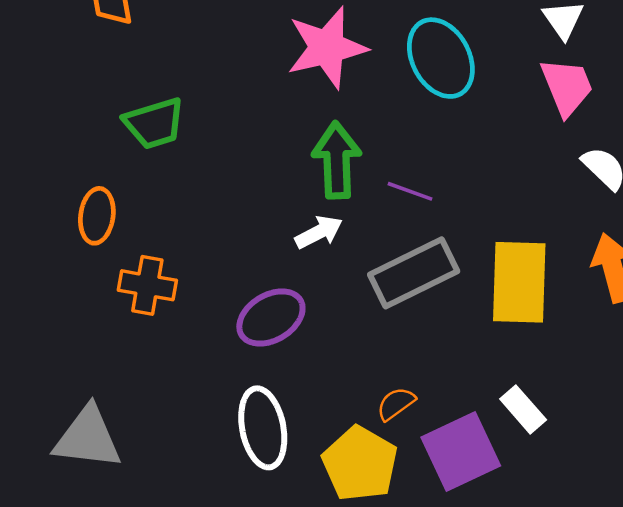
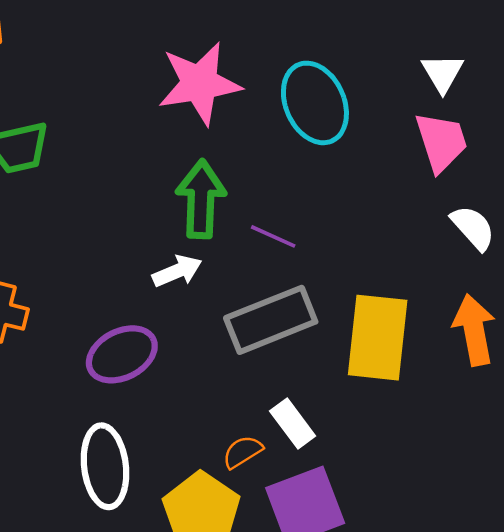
white rectangle: (523, 409) -> (293, 424), moved

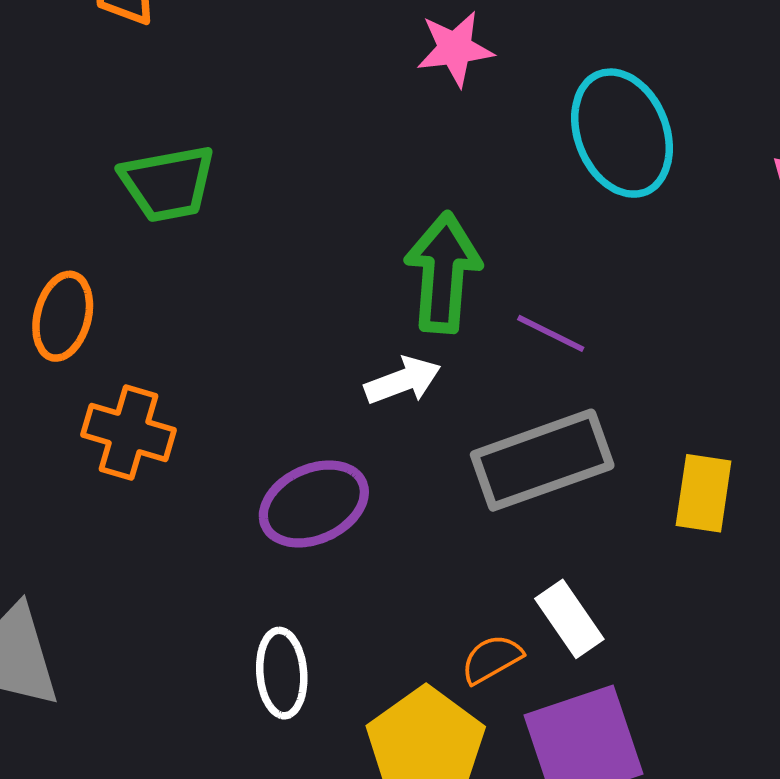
pink star: (200, 83) -> (455, 49), moved, size x0.6
yellow rectangle: (378, 338) -> (704, 493), size x0.6
white ellipse: (105, 466) -> (282, 673), size x0.7

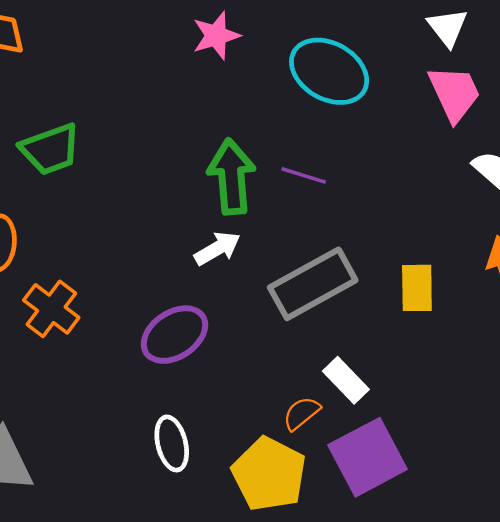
cyan ellipse: (622, 133) -> (329, 71), turned -30
purple line: (551, 333) -> (304, 175), moved
orange cross: (129, 432) -> (51, 309), turned 30

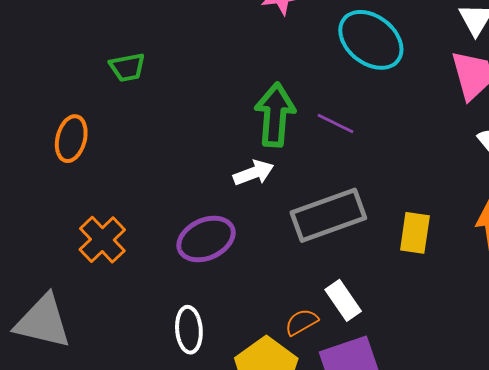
green trapezoid: (50, 149) -> (127, 67), size x0.7
orange cross: (51, 309) -> (102, 240), moved

